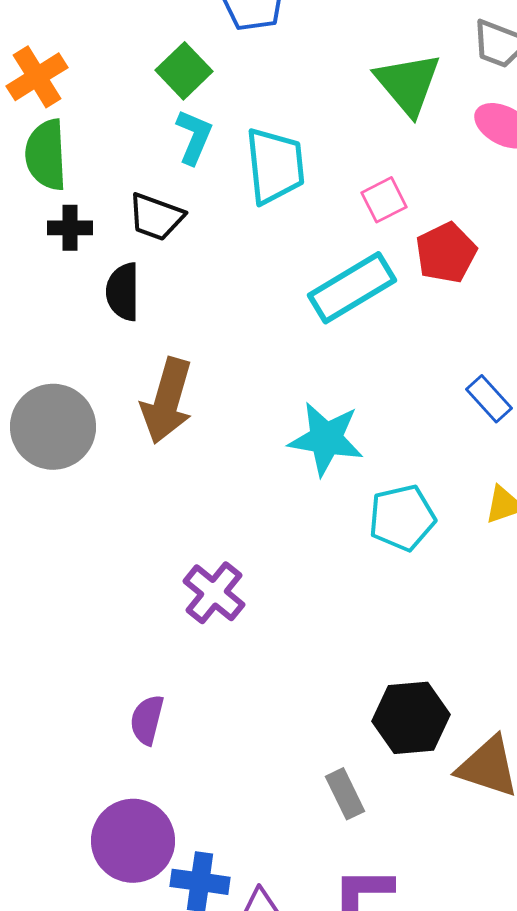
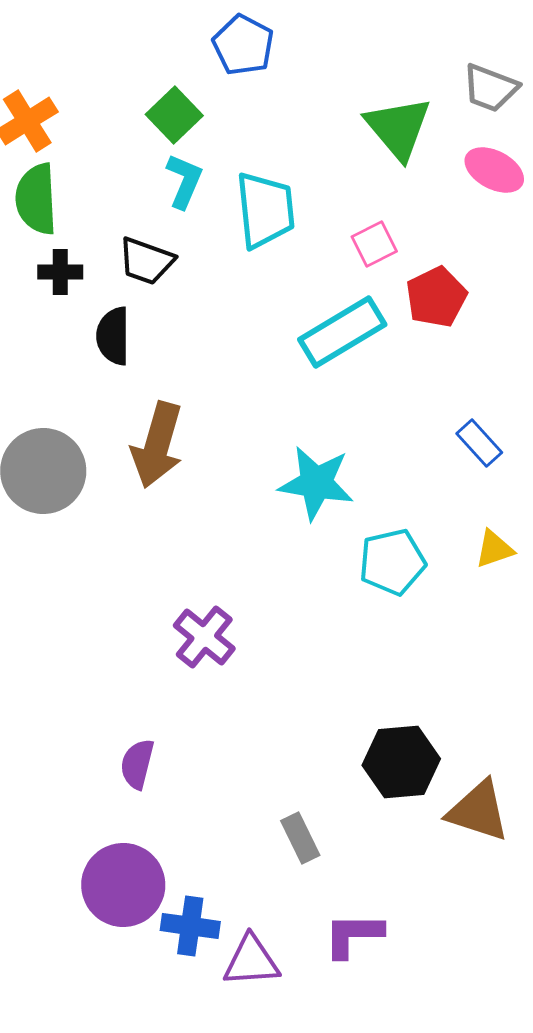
gray rectangle: (345, 794) -> (300, 838), moved

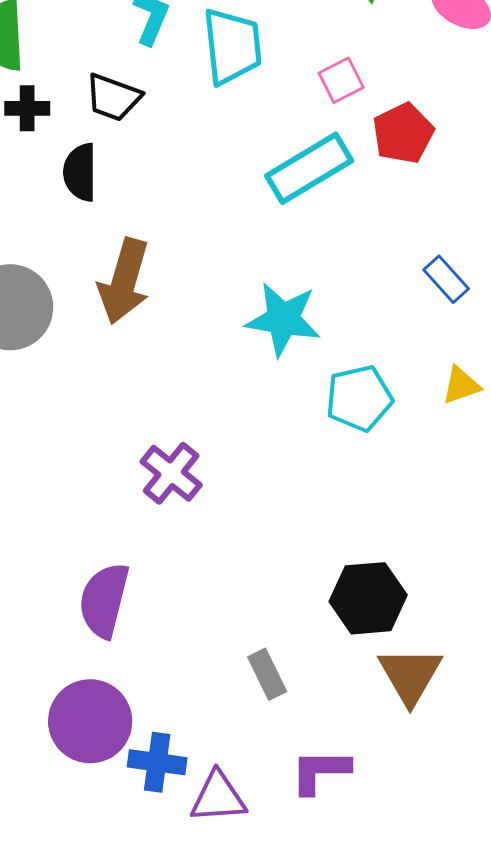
purple semicircle: (137, 764) -> (104, 600), size x1.5
brown triangle: (478, 811) -> (410, 675), moved, turned 42

